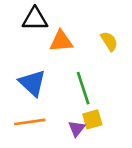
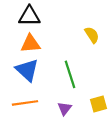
orange triangle: (61, 41) -> (30, 44), moved
yellow square: (92, 119) -> (99, 104), moved

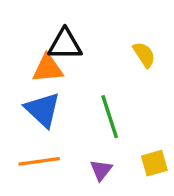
black triangle: (29, 16) -> (65, 44), moved

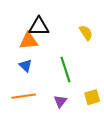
blue triangle: (43, 110) -> (26, 65), size x0.6

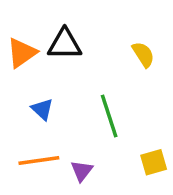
orange triangle: (29, 41) -> (22, 53), moved, turned -30
purple triangle: (60, 101) -> (82, 171), moved

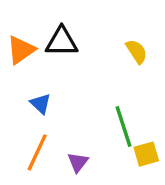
green line: (109, 116) -> (124, 126), moved
orange line: (39, 161) -> (37, 152), turned -57

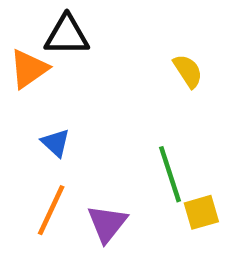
black triangle: (62, 42) -> (67, 35), moved
purple triangle: (78, 162) -> (107, 224), size x1.4

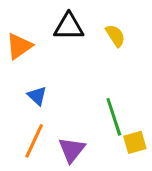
black triangle: (67, 35) -> (69, 27), moved
yellow semicircle: (188, 71) -> (115, 36), moved

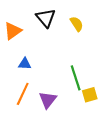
black triangle: (69, 27) -> (46, 18), turned 50
blue triangle: (37, 96) -> (25, 64), turned -40

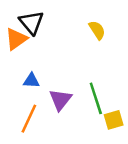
black triangle: (46, 18) -> (31, 22), moved
purple triangle: (48, 100) -> (60, 100), moved

